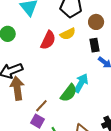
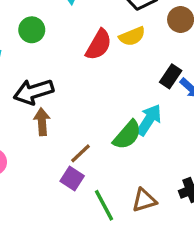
black rectangle: (95, 45) -> (171, 76), moved, turned 40
brown arrow: (17, 88) -> (42, 122), size x0.7

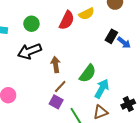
green circle: (32, 30) -> (31, 24), moved
cyan arrow: (149, 120) -> (102, 89), moved
brown arrow: (42, 122) -> (56, 65), moved

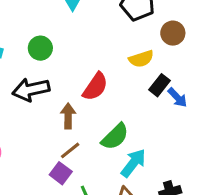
yellow semicircle: (86, 14) -> (141, 59), moved
red semicircle: (67, 20) -> (95, 87), moved

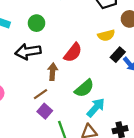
brown line: (70, 150) -> (41, 94), moved

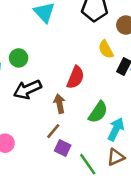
green circle: (36, 23) -> (19, 58), moved
yellow semicircle: (106, 35) -> (106, 49), turned 91

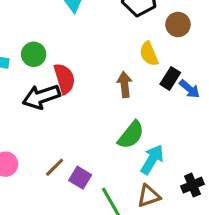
red semicircle: (76, 77) -> (64, 79), moved, turned -45
brown arrow: (59, 104) -> (125, 85), moved
brown line: (53, 131) -> (55, 167), moved

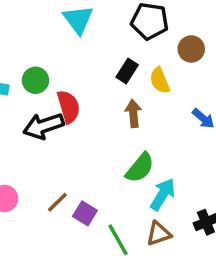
black rectangle: (170, 78) -> (127, 71), moved

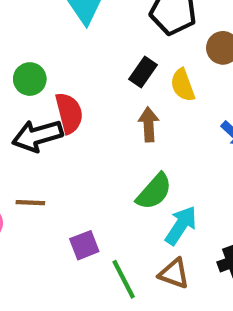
brown line: (57, 202) -> (30, 203), moved, turned 45
purple square: (85, 213) -> (84, 245), turned 35
brown triangle: (159, 234) -> (174, 274), turned 36

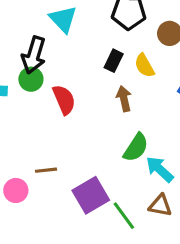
black arrow: (37, 136) -> (34, 55), moved, turned -48
cyan arrow: (181, 225) -> (160, 169), turned -72
purple square: (84, 245) -> (91, 195), size x1.6

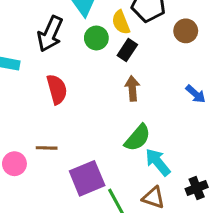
yellow semicircle: (144, 66) -> (121, 22), moved
green circle: (31, 79) -> (96, 38), moved
red semicircle: (64, 100) -> (57, 89), moved

